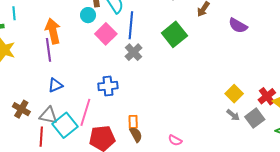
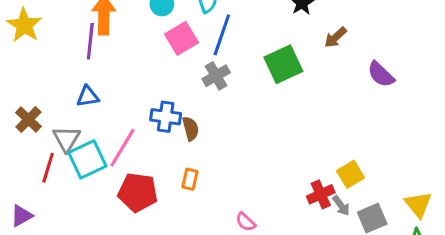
red cross: (267, 96) -> (321, 194), moved
gray triangle: (48, 115) -> (66, 139), turned 36
brown semicircle: (136, 135) -> (191, 129), moved

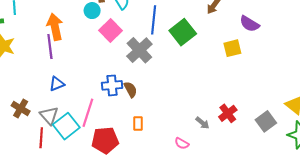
blue line: (222, 35) -> (154, 20), moved
gray cross: (216, 76) -> (139, 50), size x1.4
yellow square: (351, 174) -> (232, 48), moved, turned 30
gray arrow: (341, 206) -> (202, 123), moved

